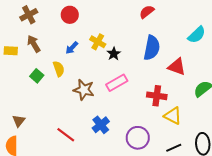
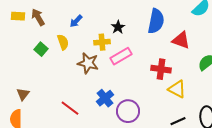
yellow cross: (98, 42) -> (102, 42), moved, turned -35
yellow rectangle: (11, 51) -> (18, 16), moved
purple circle: (138, 138) -> (128, 111), moved

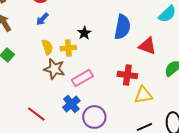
blue arrow: (76, 21) -> (42, 19), moved
yellow semicircle: (63, 42) -> (47, 47), moved
pink rectangle: (121, 56) -> (82, 78), moved
yellow triangle: (177, 89) -> (143, 95), turned -36

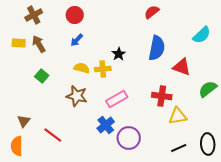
yellow semicircle: (47, 47) -> (82, 68), turned -56
brown star: (54, 69) -> (77, 96), moved
red line: (36, 114) -> (53, 135), moved

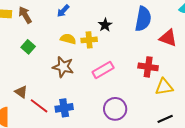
brown triangle: (24, 121) -> (21, 92), moved, turned -32
blue cross: (106, 125) -> (64, 108), moved, turned 30

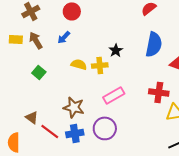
blue arrow: (63, 11) -> (64, 37), moved
brown star: (63, 67) -> (74, 107), moved
purple circle: (115, 109) -> (105, 128), moved

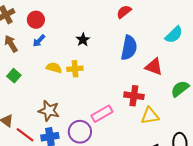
red circle: (72, 11) -> (36, 20), moved
black star: (116, 50) -> (83, 40), moved
pink rectangle: (114, 95) -> (102, 114), moved

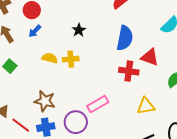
red cross: (134, 96) -> (129, 71), moved

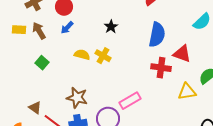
yellow cross: (71, 59) -> (103, 56), turned 35
yellow triangle: (146, 106) -> (187, 92), moved

